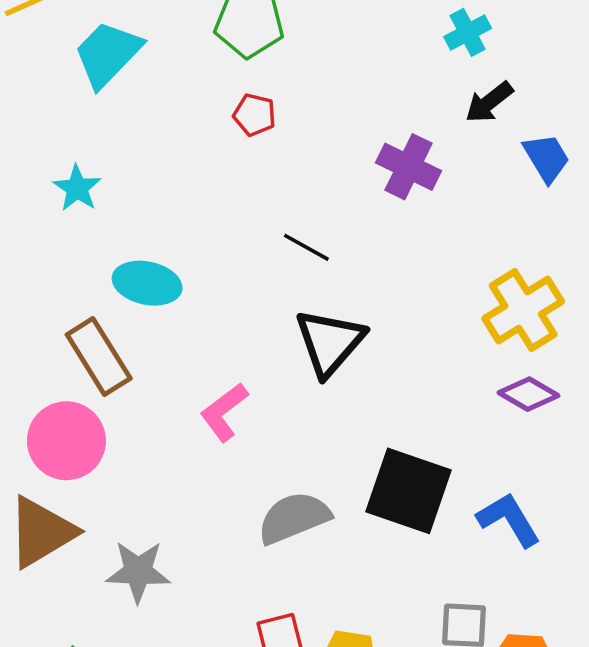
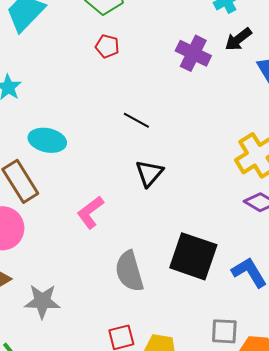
purple cross: (409, 167) -> (193, 53), moved
black triangle: (330, 342) -> (149, 173), size x0.7
gray semicircle: (294, 518) -> (129, 271), turned -84

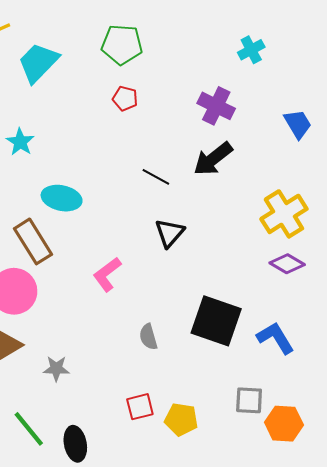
black arrow: (238, 39) -> (213, 159), moved, size x1.4
gray semicircle: (129, 271) -> (148, 337), size x0.6
gray star: (42, 301) -> (56, 369), size x0.7

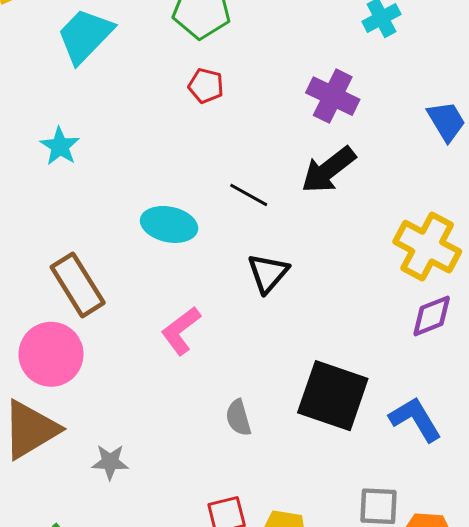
cyan ellipse: (62, 198) -> (169, 224), moved
yellow cross: (284, 214) -> (427, 247), turned -30
purple diamond: (287, 264) -> (432, 316), turned -52

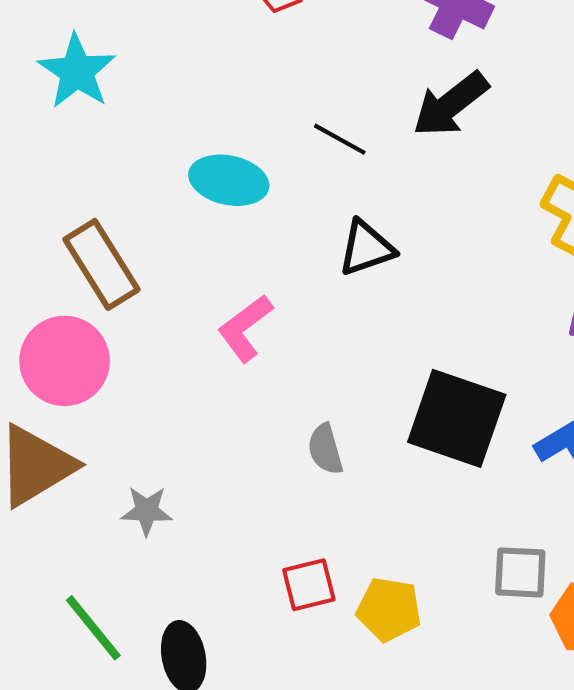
cyan star: (60, 146) -> (77, 71), size x1.4
black triangle: (268, 273) -> (366, 248), turned 30

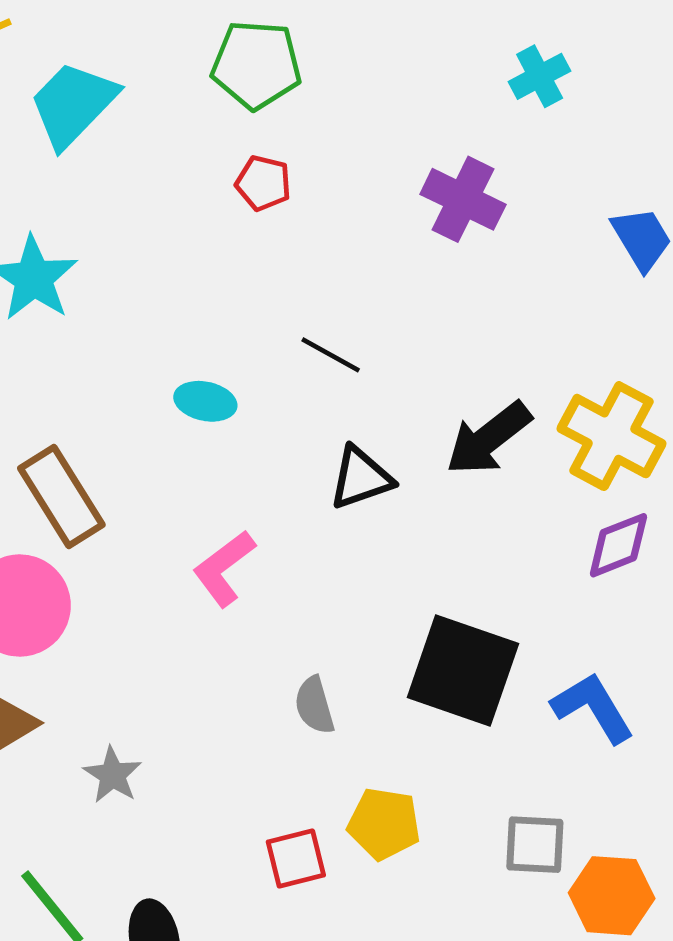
black arrow: (451, 104) -> (489, 438), moved
cyan ellipse: (229, 180) -> (205, 401), size x0.7
gray star: (147, 511) -> (113, 775), turned 30
yellow pentagon: (389, 609) -> (384, 824), moved

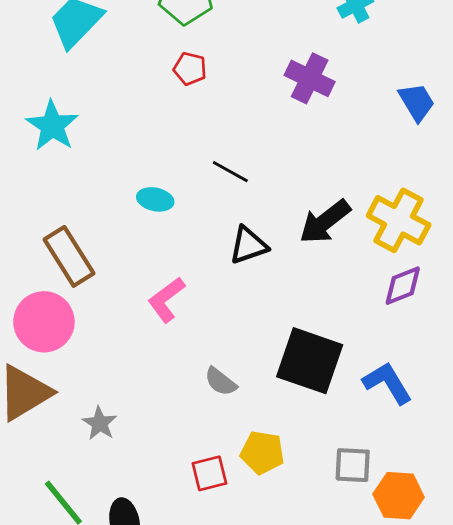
gray semicircle: (314, 705) -> (221, 382), turned -36

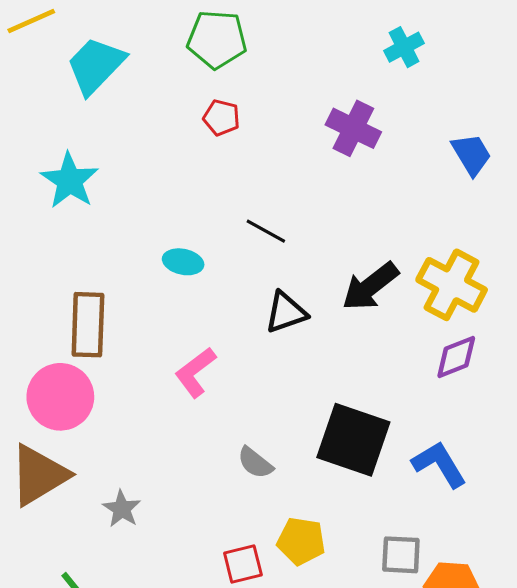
brown rectangle: (69, 256) -> (88, 325), turned 34

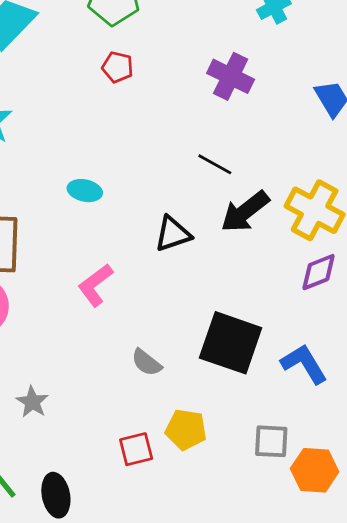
black line: (266, 231) -> (215, 164), moved

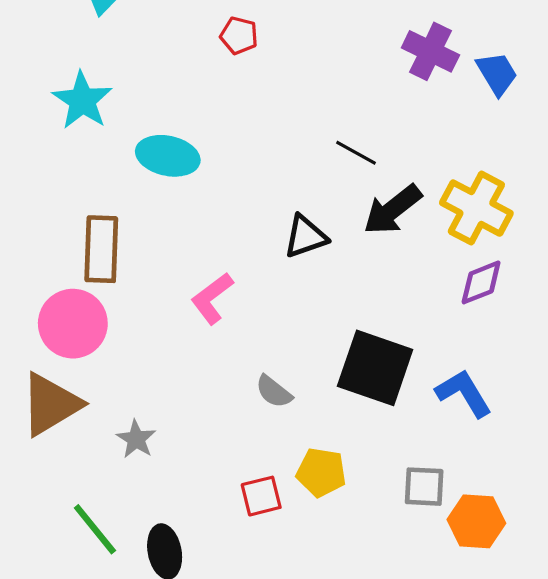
purple cross: (231, 76) -> (430, 51), moved
cyan ellipse: (85, 191) -> (168, 156), moved, size x1.5

